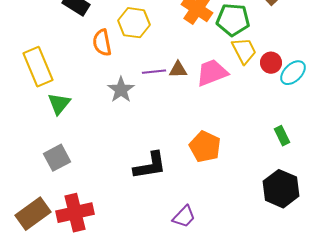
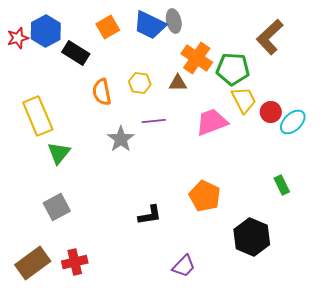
yellow hexagon: (134, 23) -> (140, 83), moved, size x0.7
brown triangle: (178, 70) -> (178, 83), moved
black L-shape: (150, 166) -> (150, 215), size x0.7
black hexagon: (281, 189) -> (252, 237), moved
red cross: (75, 213) -> (75, 262), size x0.7

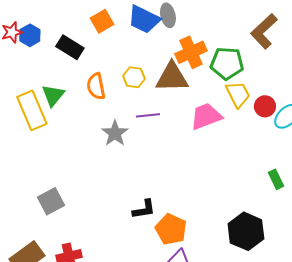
blue hexagon: (46, 31) -> (30, 35), moved, size x0.7
orange cross: (197, 58) -> (191, 52), turned 32
brown triangle: (178, 83) -> (172, 77), size x1.8
green triangle: (59, 153) -> (53, 95), moved
orange pentagon: (205, 196) -> (171, 229), moved

